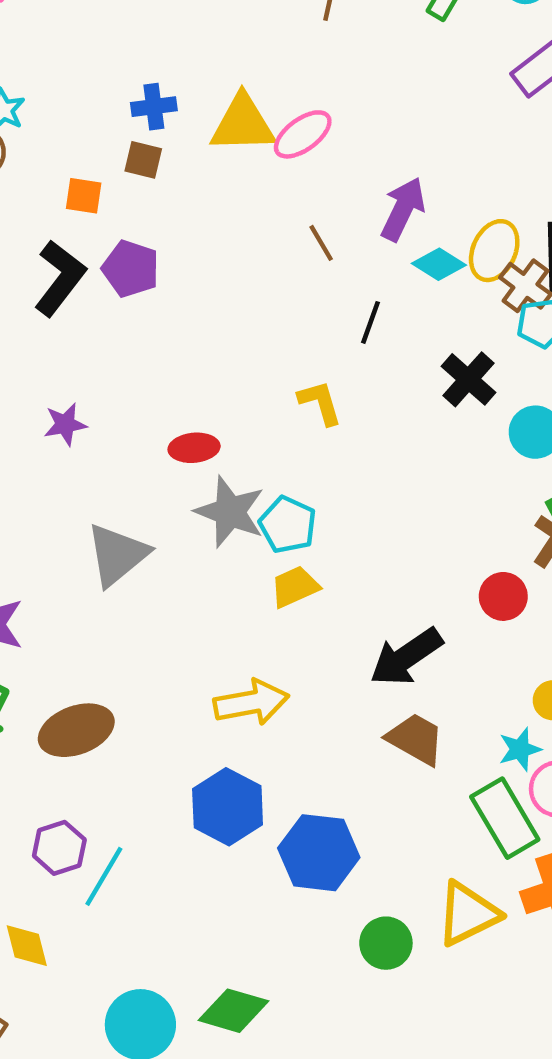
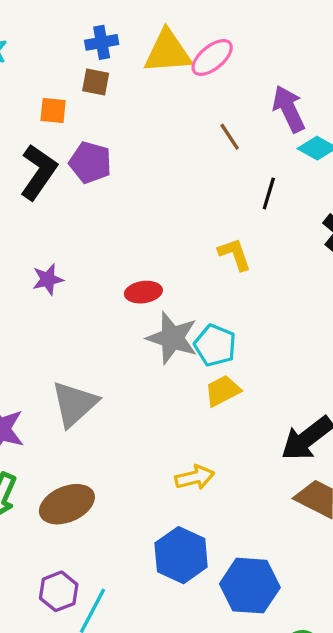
purple arrow: (403, 209) -> (289, 109), turned -48
gray triangle: (117, 555) -> (74, 404), moved
yellow arrow: (251, 702) -> (195, 477), size x0.7

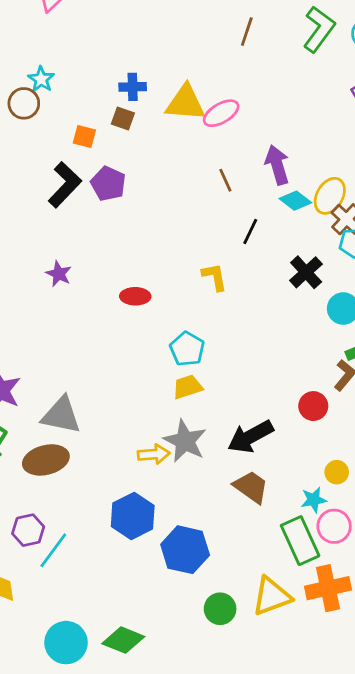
purple star: (48, 279) -> (59, 274), turned 30
gray star: (172, 338) -> (185, 441), moved
gray triangle: (74, 404) -> (61, 415), moved, turned 45

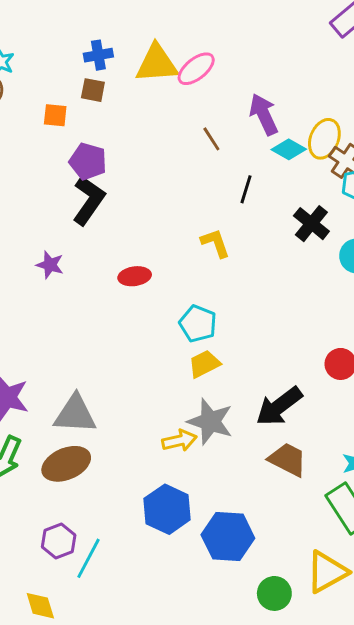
black L-shape: (65, 185) -> (89, 200), moved

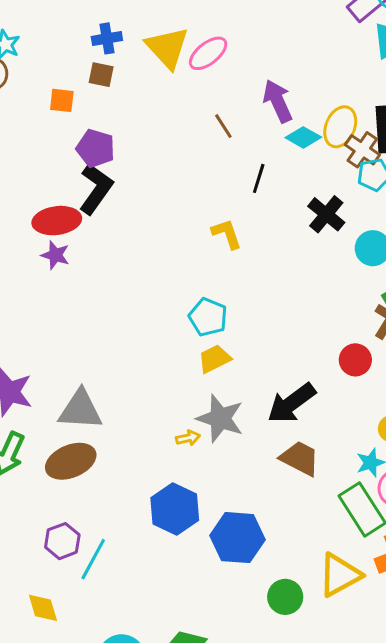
yellow triangle: (157, 64) -> (167, 48), turned 51
red ellipse: (135, 276) -> (57, 221), moved, size x1.4
yellow arrow: (179, 441) -> (188, 438), size x0.7

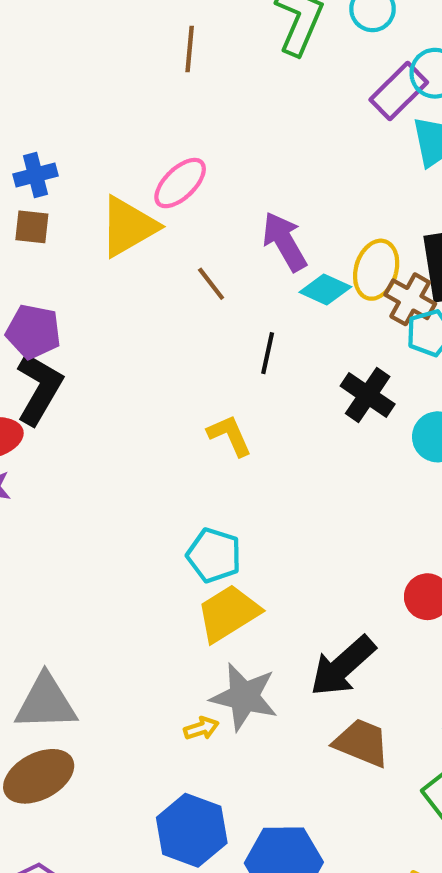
yellow triangle: (167, 48) -> (128, 227), moved, turned 48
yellow trapezoid: (214, 359) -> (228, 613), size x1.4

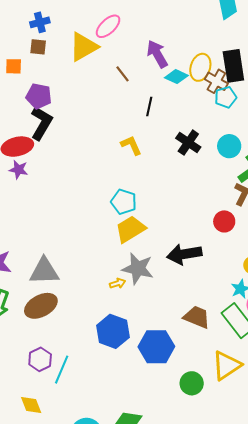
black cross: (368, 395) -> (188, 143), moved
black arrow: (343, 666) -> (184, 254), turned 32
brown trapezoid: (362, 743) -> (197, 317), moved

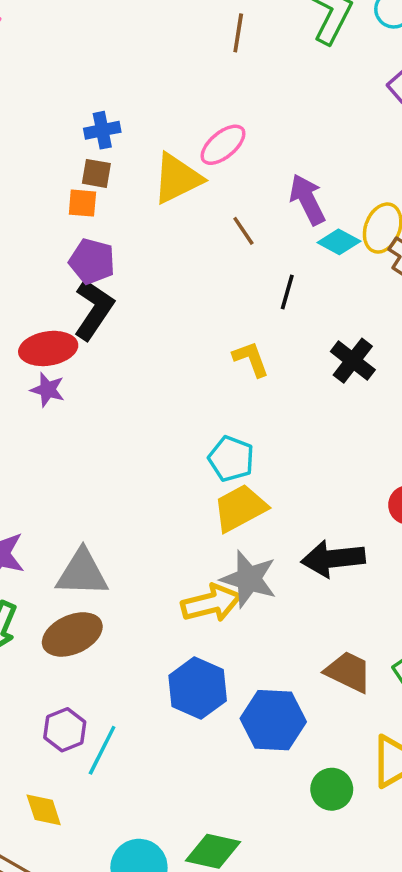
orange square: (14, 66) -> (82, 203), moved
yellow arrow: (118, 283) -> (211, 603), size x2.0

